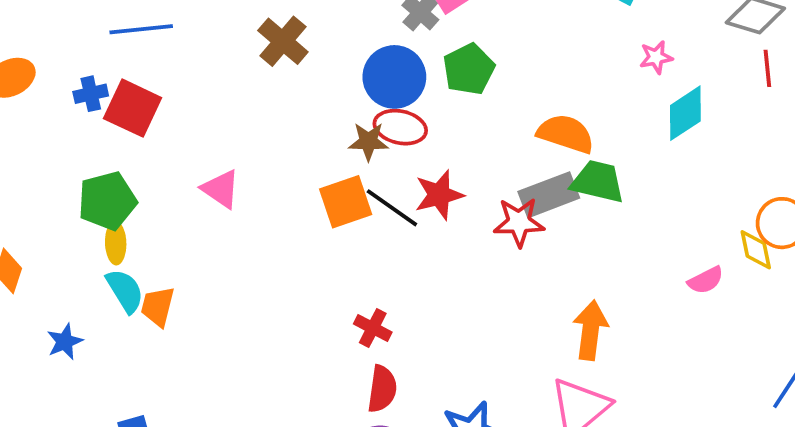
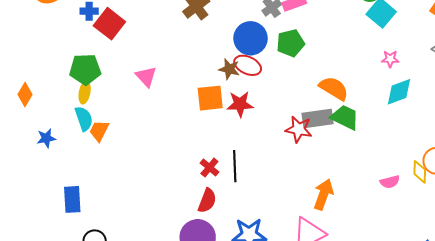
red star: (439, 195) -> (240, 104), moved
black line: (392, 208) -> (235, 166), moved, turned 40

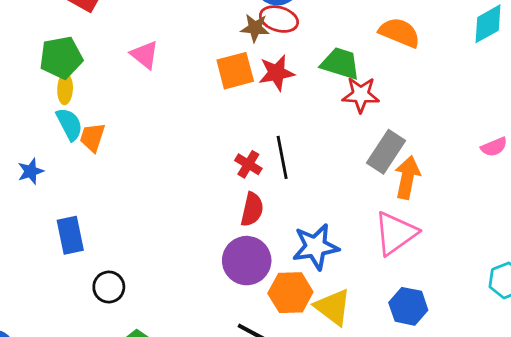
green trapezoid: (345, 117) -> (340, 63), moved
gray rectangle: (318, 118) -> (386, 152), moved, turned -40
blue star: (46, 138) -> (31, 171), moved

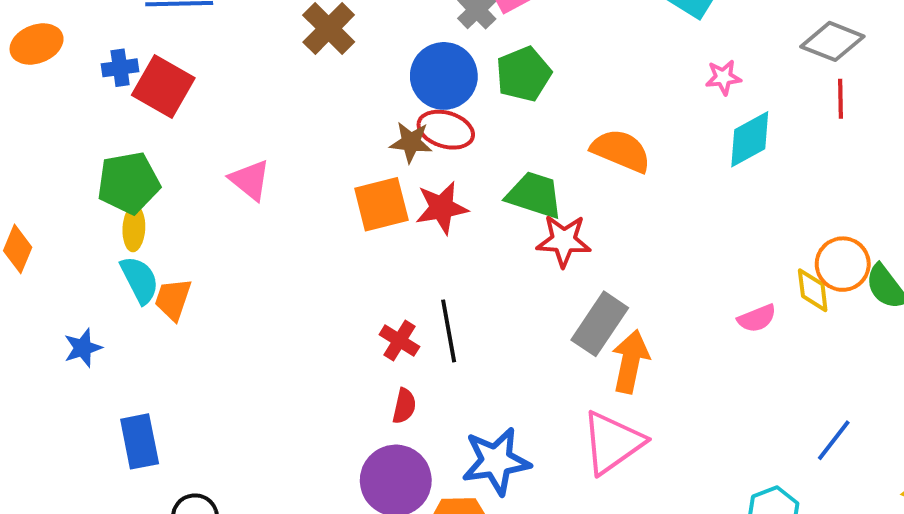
red semicircle: (252, 209) -> (404, 406), size x0.7

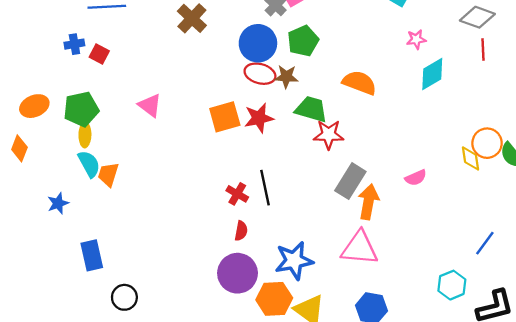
orange ellipse: (37, 44) -> (34, 106), moved
red square: (163, 87) -> (99, 54), size x0.6
brown star: (411, 142) -> (286, 77), moved
pink semicircle: (757, 318) -> (416, 178), moved
pink triangle: (612, 443) -> (360, 248), turned 42

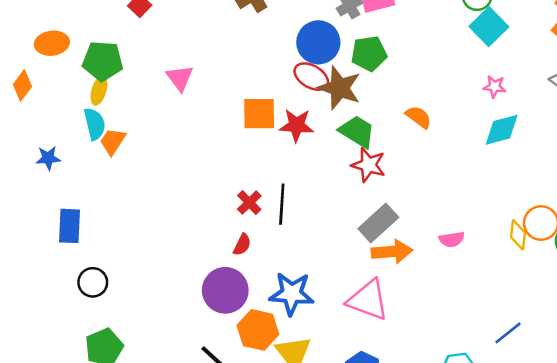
brown star: (286, 77) -> (340, 88), size x1.6
orange semicircle: (359, 83) -> (419, 117), size x0.7
orange arrow: (368, 202) -> (392, 252), turned 60

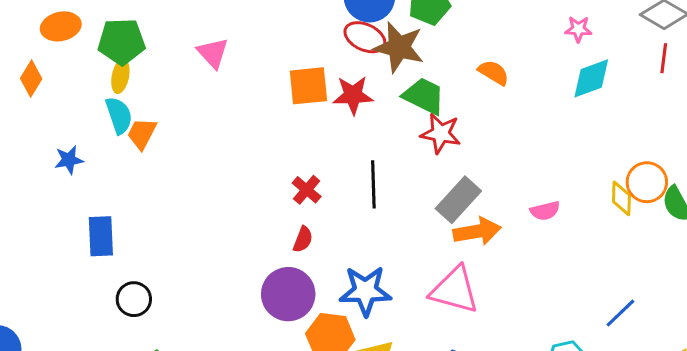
black line: (282, 204) -> (373, 184), moved

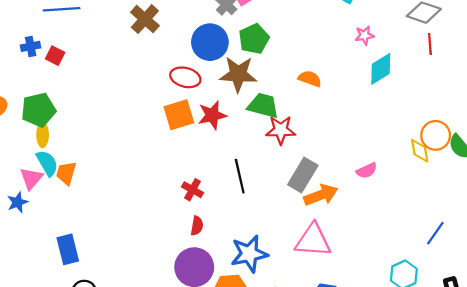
red ellipse: (365, 37) -> (185, 77), moved
pink triangle: (213, 53) -> (31, 178), moved, turned 35
blue rectangle: (101, 236) -> (68, 249), moved

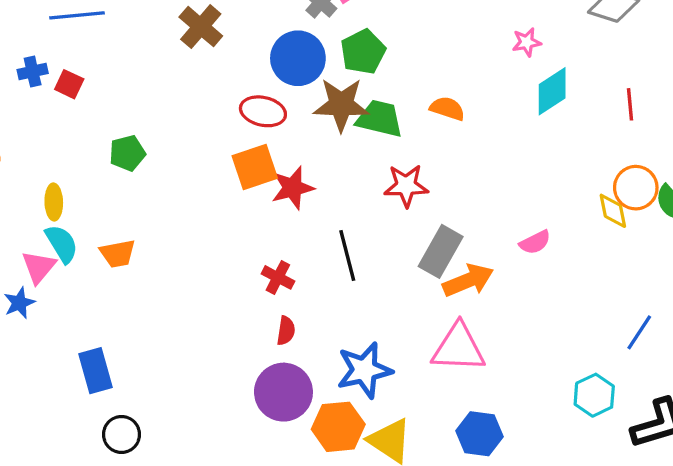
red line: (430, 44) -> (630, 104), moved
green trapezoid: (263, 106) -> (380, 119), moved
green pentagon: (38, 110) -> (127, 153), moved, size x0.7
red star: (212, 115) -> (293, 188), moved
orange trapezoid: (66, 173) -> (118, 254), moved, turned -115

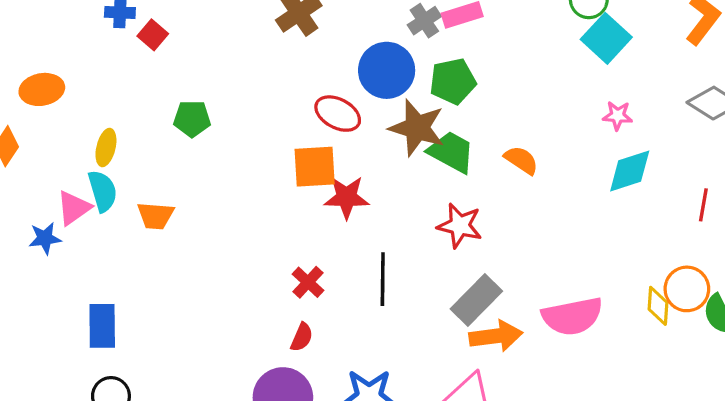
pink semicircle: (535, 242) -> (572, 316), size x1.8

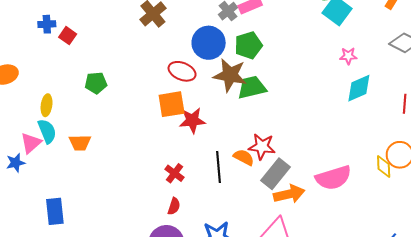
green trapezoid: (451, 152) -> (252, 87), turned -36
orange semicircle: (521, 160) -> (244, 157), moved
red star: (460, 226) -> (262, 147), moved

